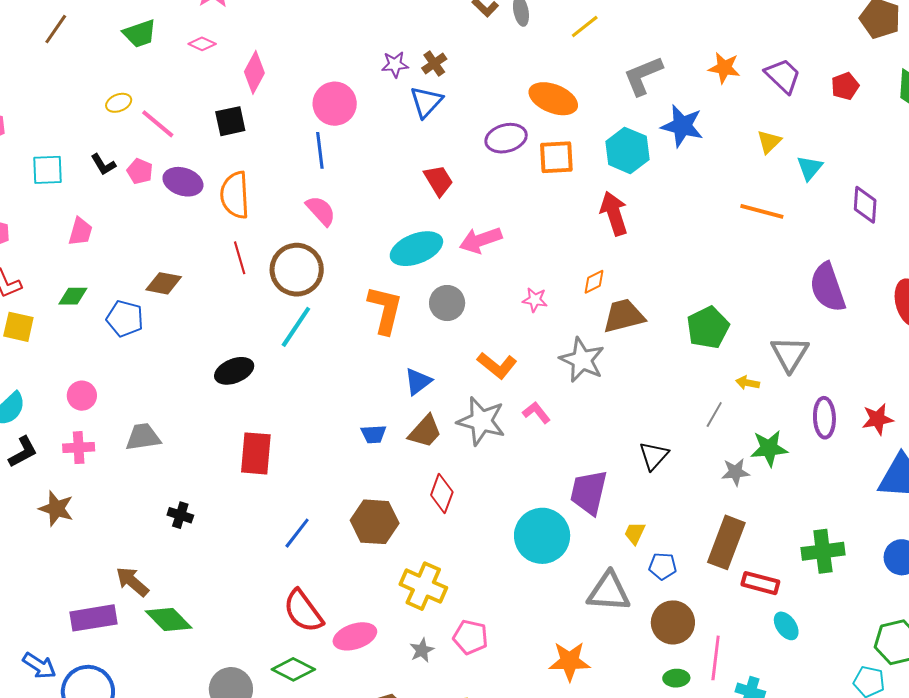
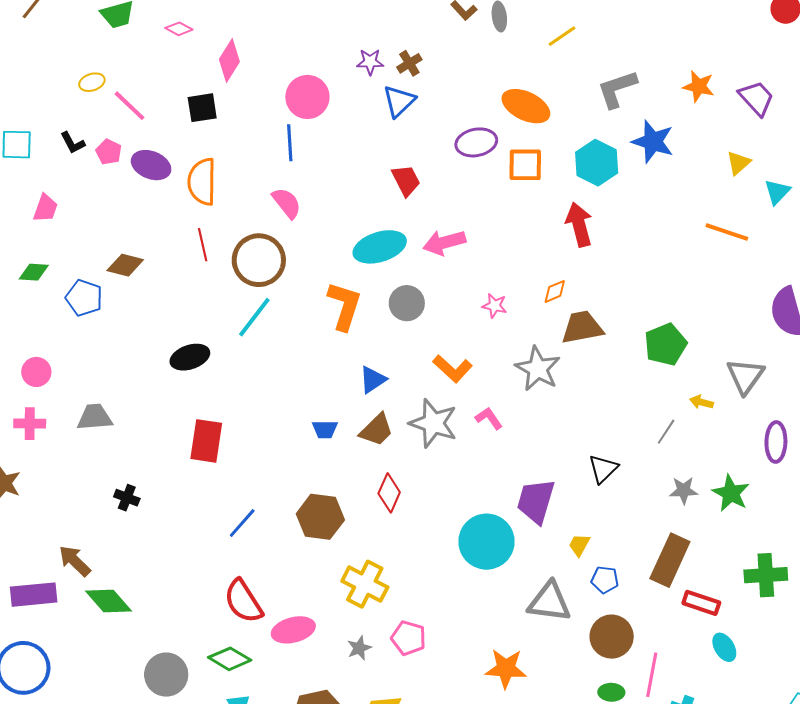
green star: (769, 448) -> (731, 493), moved, turned 30

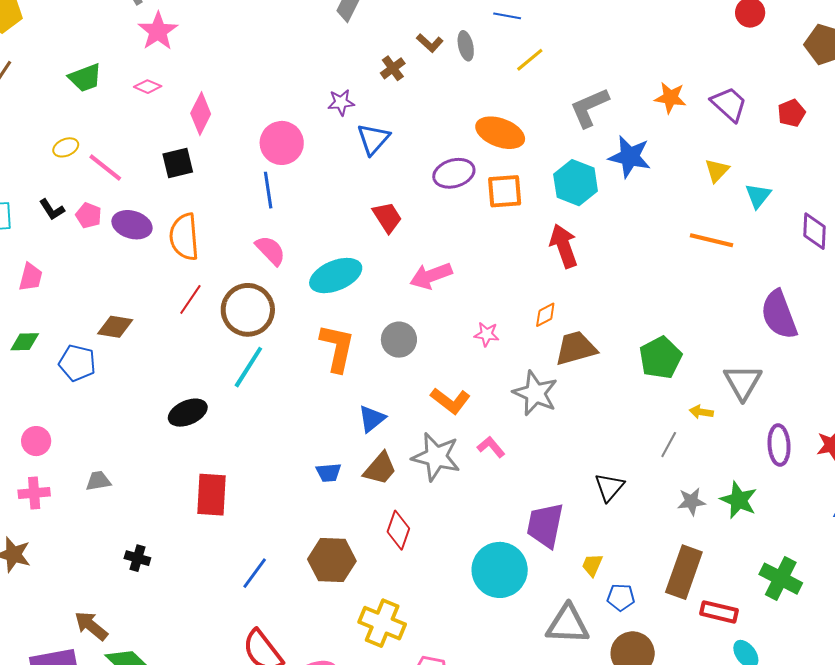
brown cross: (409, 63) -> (393, 68), moved
red line: (203, 245) -> (190, 299), turned 52
cyan ellipse: (380, 247) -> (336, 276), moved
gray trapezoid: (95, 417) -> (98, 481), size x0.7
green cross: (766, 575) -> (781, 579), turned 36

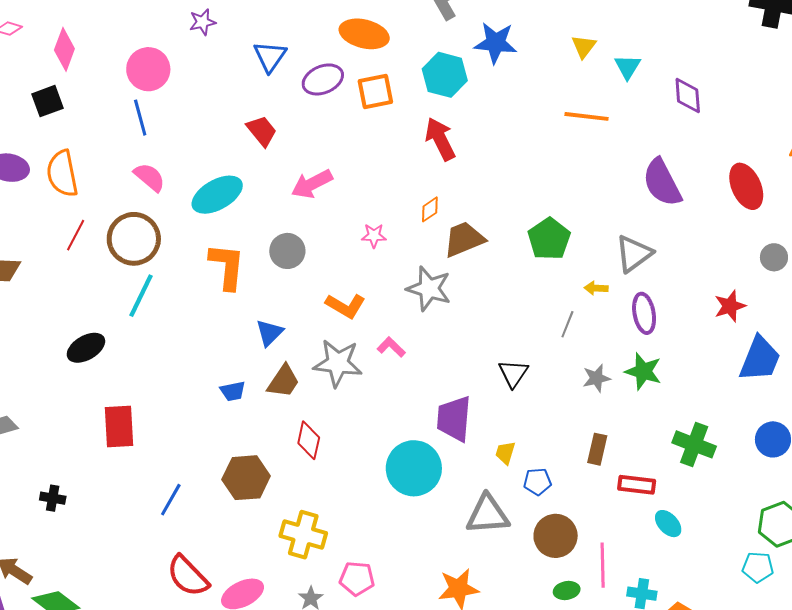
blue triangle: (373, 139) -> (270, 56), moved
gray triangle: (743, 382) -> (634, 254), turned 30
purple ellipse: (779, 445) -> (644, 313), moved
brown rectangle: (684, 572) -> (597, 449), size x0.6

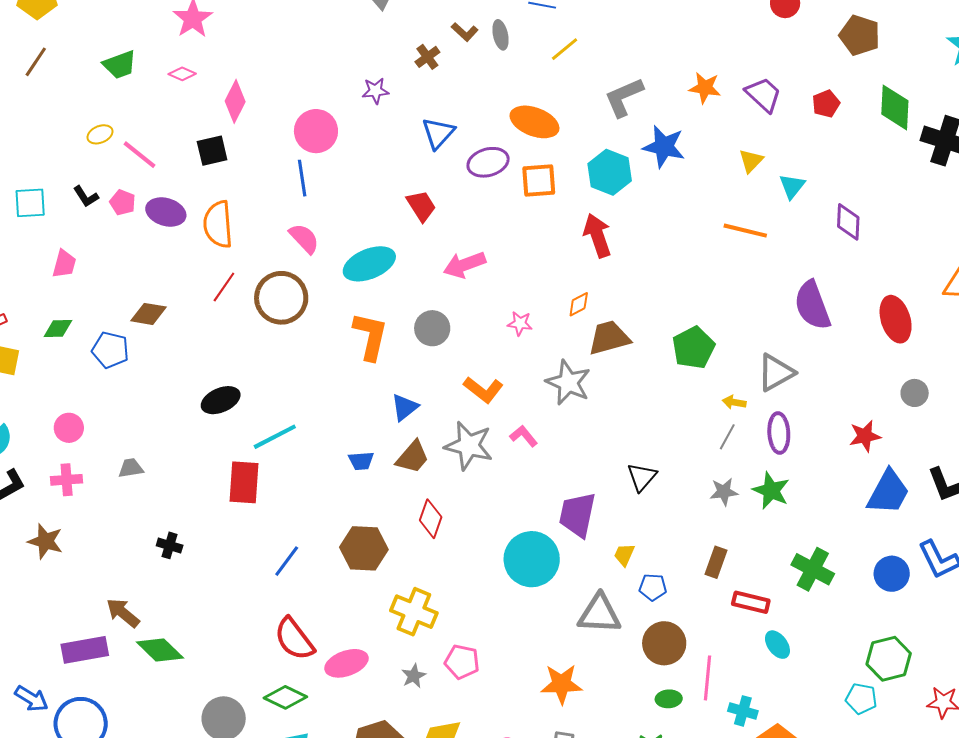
cyan line: (141, 296) -> (275, 437), moved, turned 30
gray line: (567, 324) -> (727, 437), moved

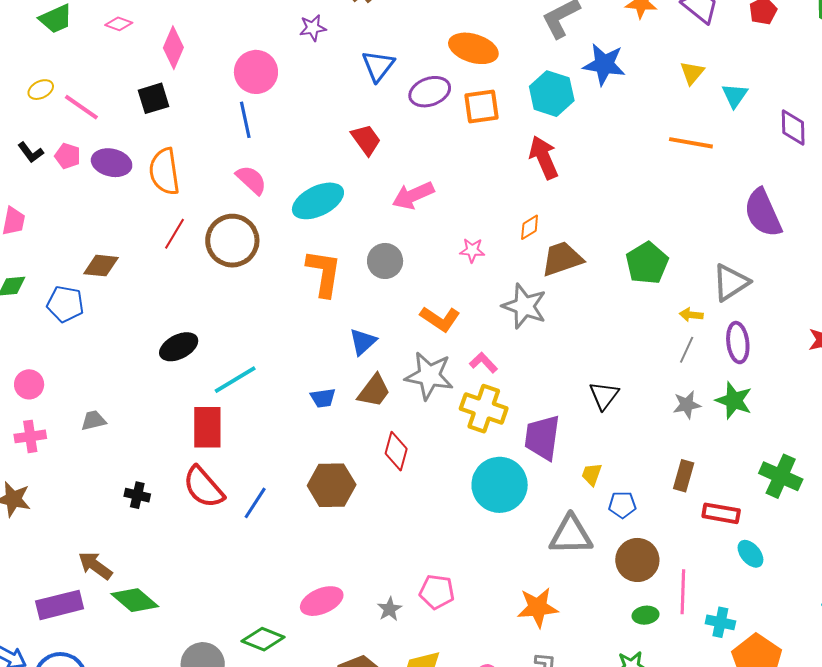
yellow cross: (414, 612) -> (484, 409), moved
red semicircle: (294, 639) -> (203, 487), moved

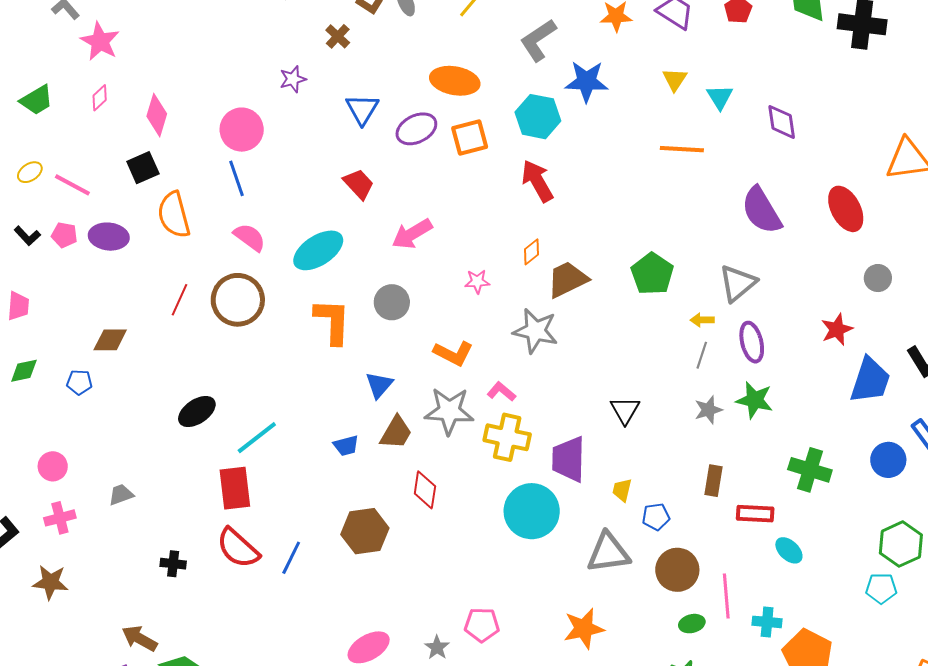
pink diamond: (119, 24) -> (100, 98), turned -56
orange semicircle: (164, 172) -> (174, 215), moved
blue pentagon: (65, 304) -> (79, 382), size x0.7

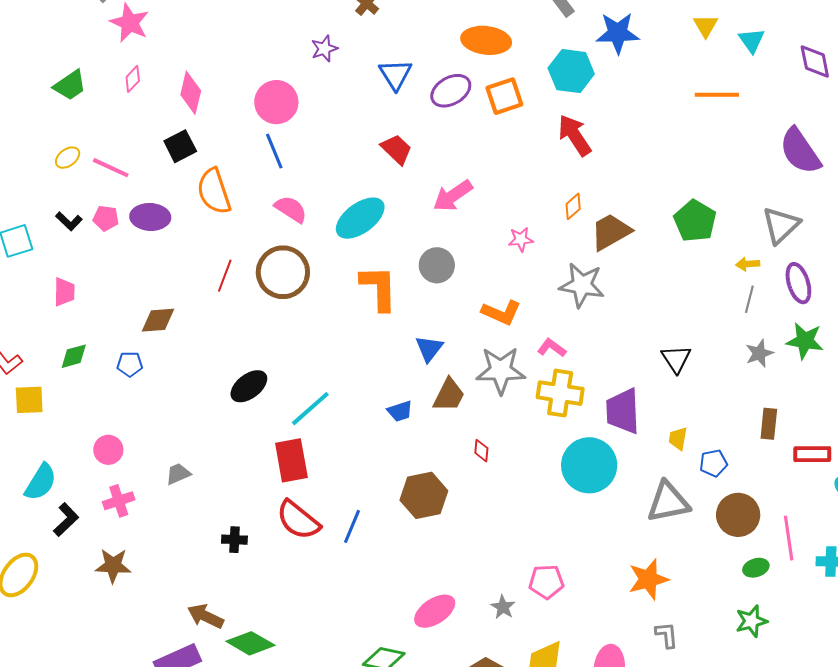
red diamond: (425, 490) -> (481, 451), size x0.6

